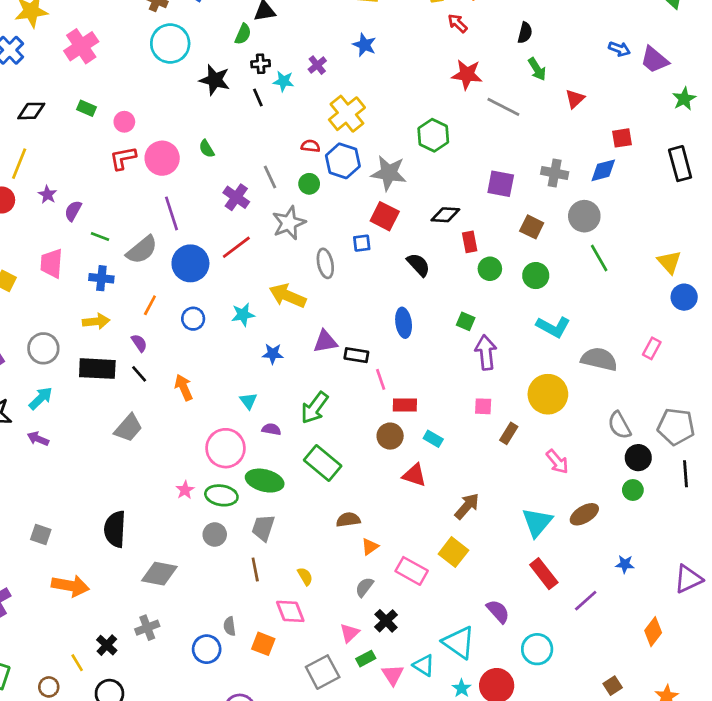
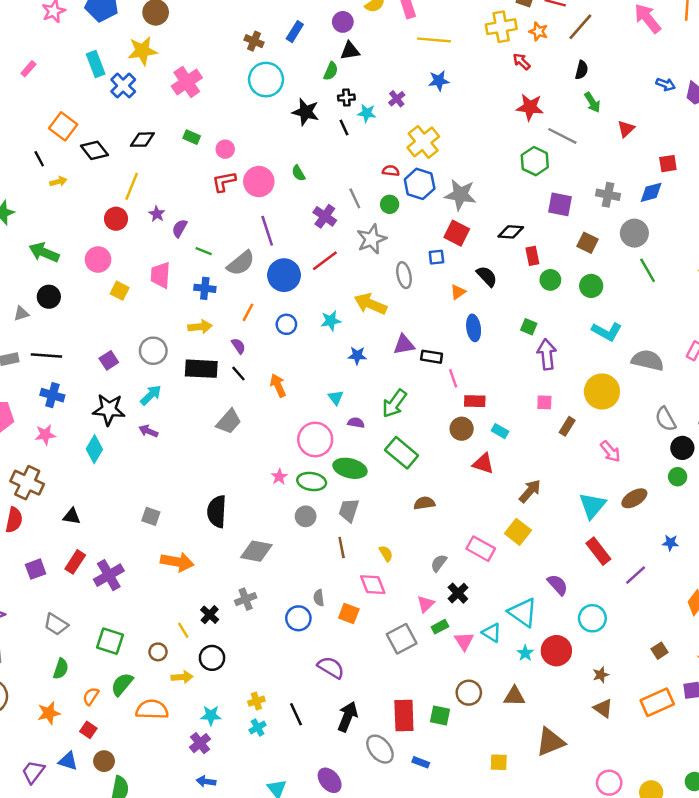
blue star: (364, 45) -> (439, 81), turned -30
green hexagon: (433, 135) -> (535, 161), moved
orange triangle: (370, 547) -> (458, 292), moved

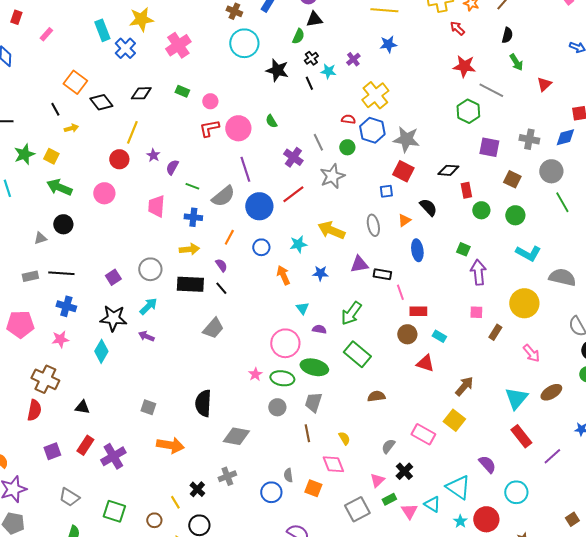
black cross: (346, 98) -> (311, 58), turned -32
gray ellipse: (404, 275) -> (373, 225), moved
yellow square: (120, 291) -> (51, 156), moved
orange arrow: (278, 386) -> (283, 275), moved

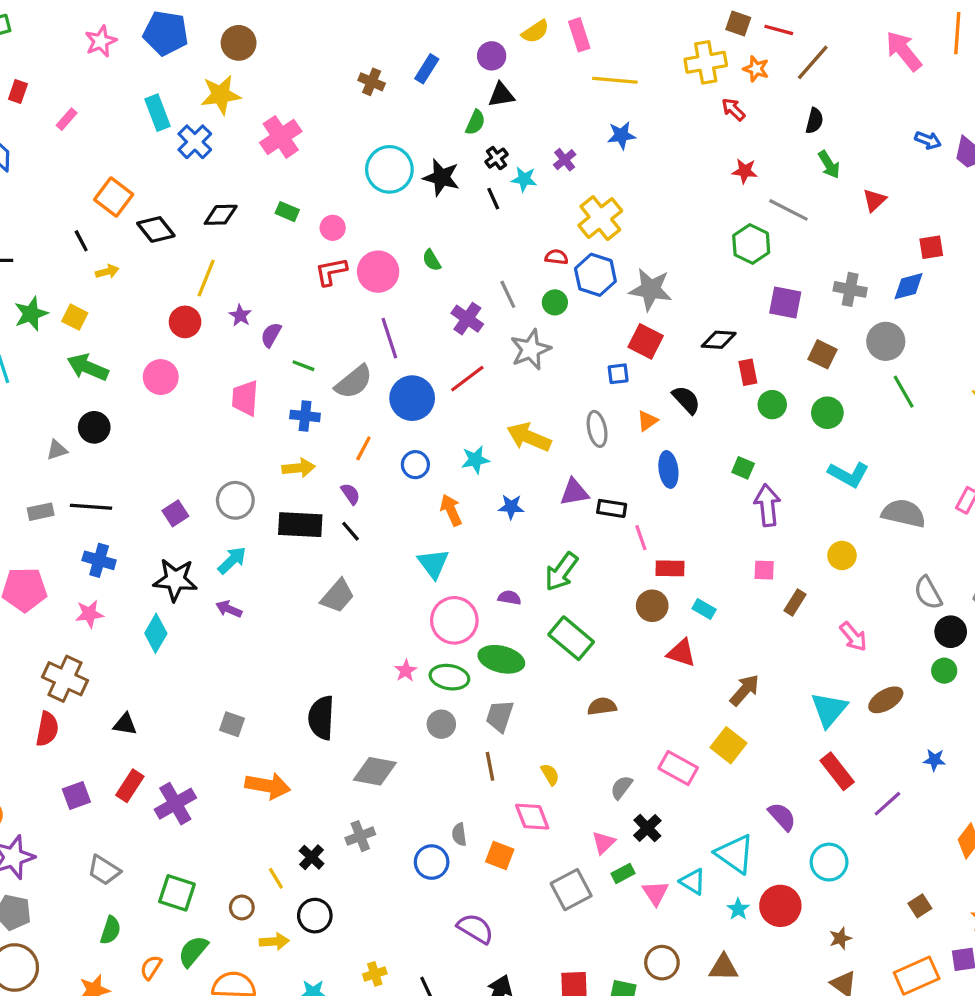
cyan circle: (244, 43) -> (389, 169), moved
red star: (464, 66) -> (745, 171), size x0.7
yellow circle: (524, 303) -> (842, 555), size x0.6
cyan triangle: (302, 308) -> (433, 564), moved, size x1.5

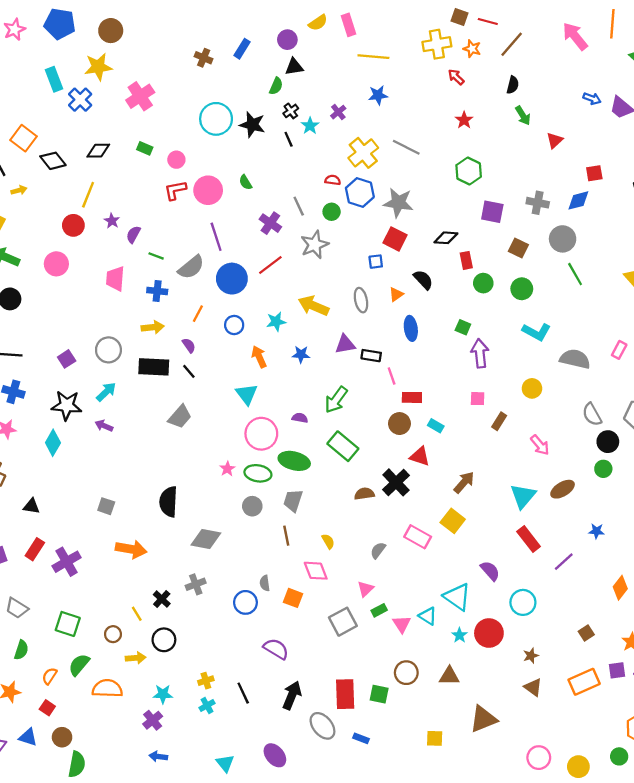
red star: (745, 171) -> (464, 120), turned 30
cyan star: (524, 179) -> (310, 126), turned 30
gray line: (788, 210) -> (406, 147), moved
black cross: (647, 828) -> (396, 482), moved, size x1.4

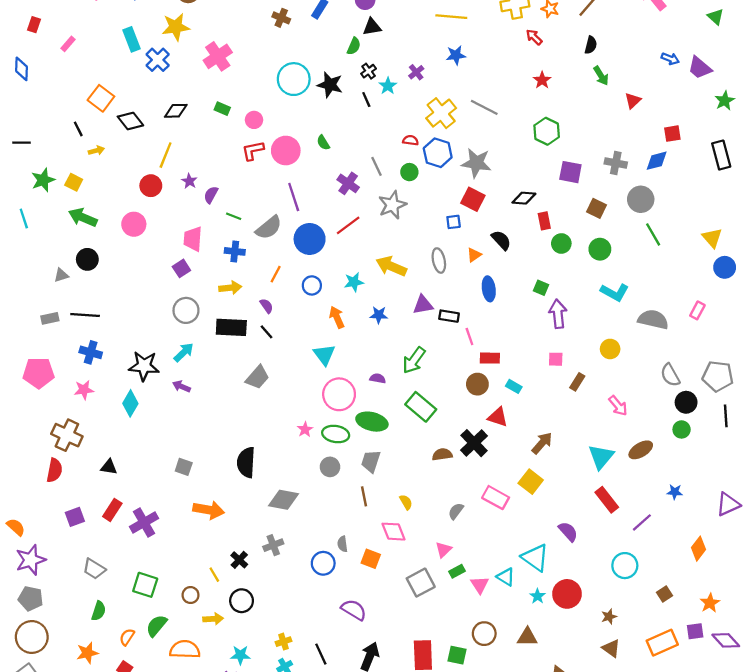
purple square: (67, 359) -> (181, 268), moved
cyan circle: (523, 602) -> (625, 566), moved

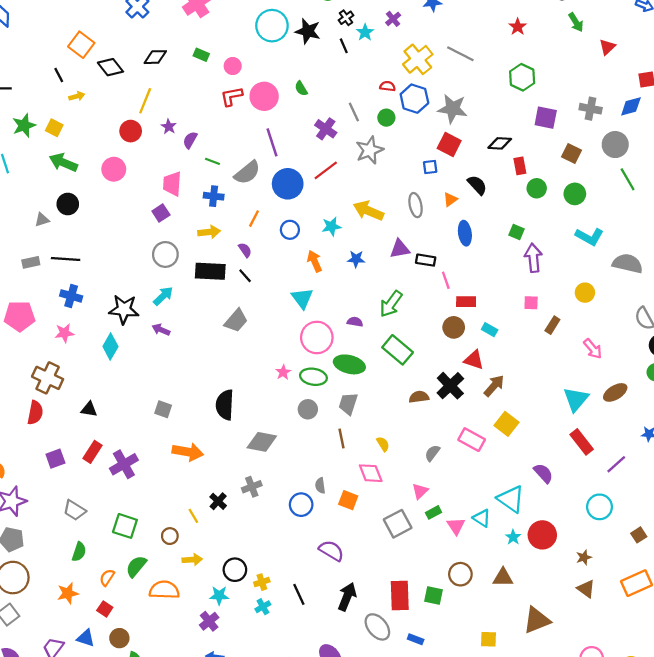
brown arrow: (542, 443) -> (494, 386), moved
black circle: (242, 601) -> (235, 570), moved

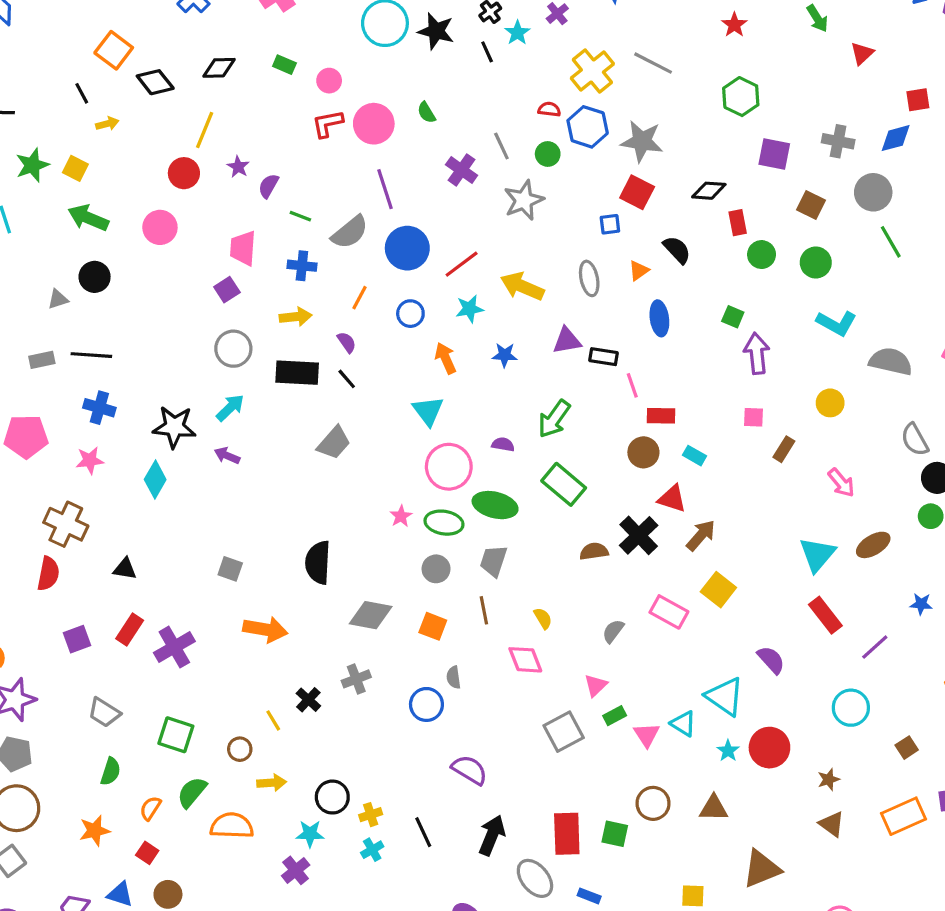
red line: (326, 170) -> (462, 264), moved
orange square: (348, 500) -> (433, 626), moved

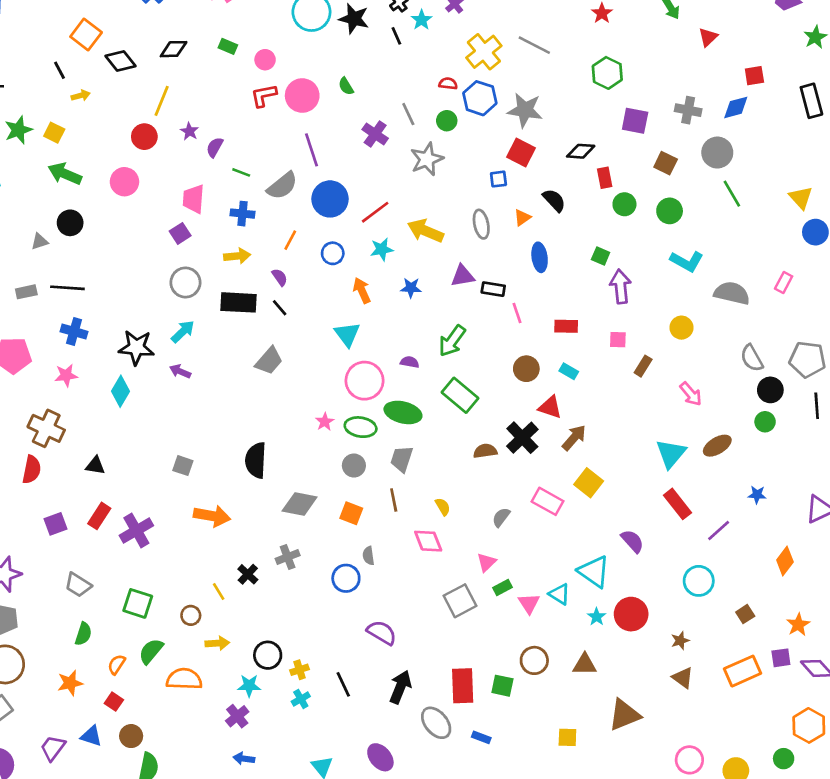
red rectangle: (661, 416) -> (566, 326), moved

